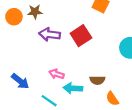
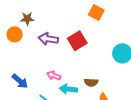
brown star: (35, 12) -> (27, 19), moved
orange circle: (14, 17) -> (15, 34), moved

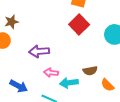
purple arrow: (48, 39) -> (39, 51), moved
red square: (77, 41) -> (79, 25), moved

